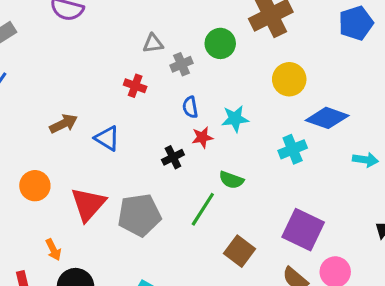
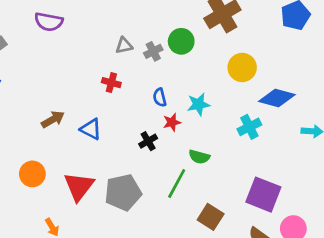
gray cross: (182, 64) -> (153, 51), moved

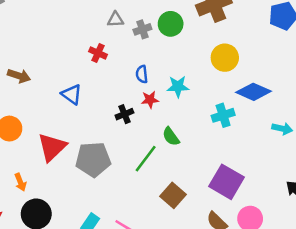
brown arrow: (53, 119) -> (19, 76), moved, turned 40
green semicircle: (199, 157) -> (171, 137), turned 30

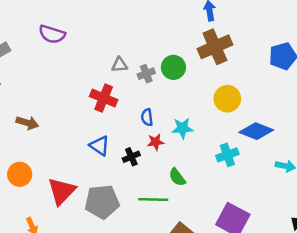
red cross: (98, 53) -> (104, 98), size x1.5
blue triangle: (72, 94) -> (100, 146), moved
green line: (146, 159) -> (153, 199), turned 56

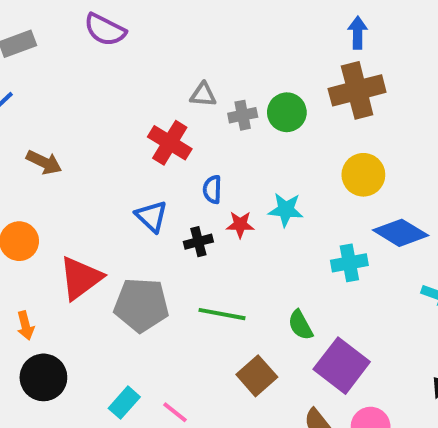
blue semicircle: (147, 117) -> (212, 189), moved
green semicircle: (177, 177) -> (300, 325), moved

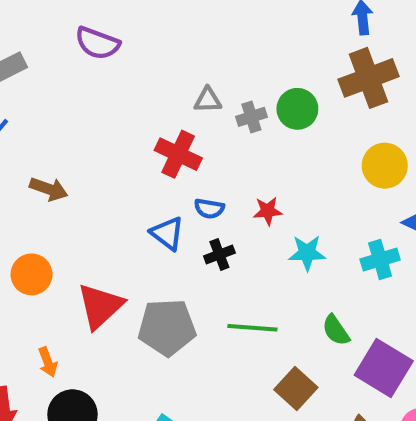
blue semicircle: (212, 189) -> (209, 209), moved, turned -76
cyan star: (286, 210) -> (307, 253), moved
red star: (240, 225) -> (268, 211), moved

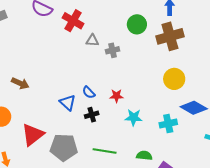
green circle: (297, 109) -> (137, 24), moved
red cross: (178, 154) -> (73, 21), moved
brown arrow: (49, 189) -> (20, 83), moved
blue semicircle: (209, 209) -> (89, 92), turned 32
green semicircle: (336, 330) -> (144, 156), turned 126

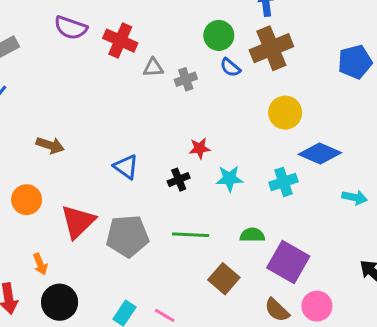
blue semicircle: (89, 92) -> (230, 68), moved
black cross: (92, 115) -> (179, 180), moved

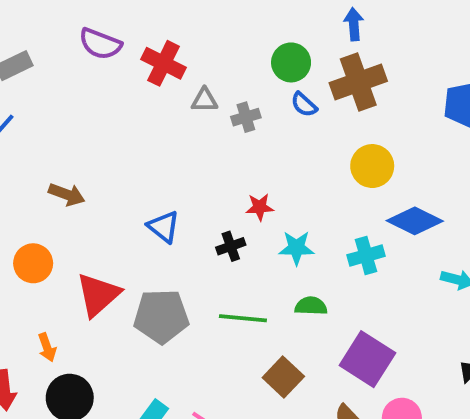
green semicircle: (252, 235) -> (311, 306), moved

